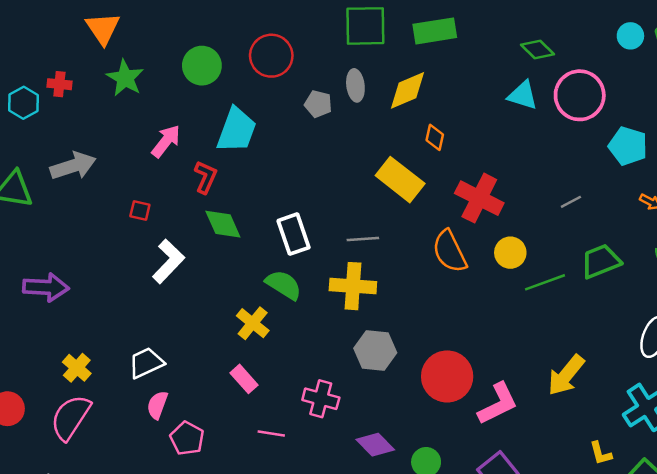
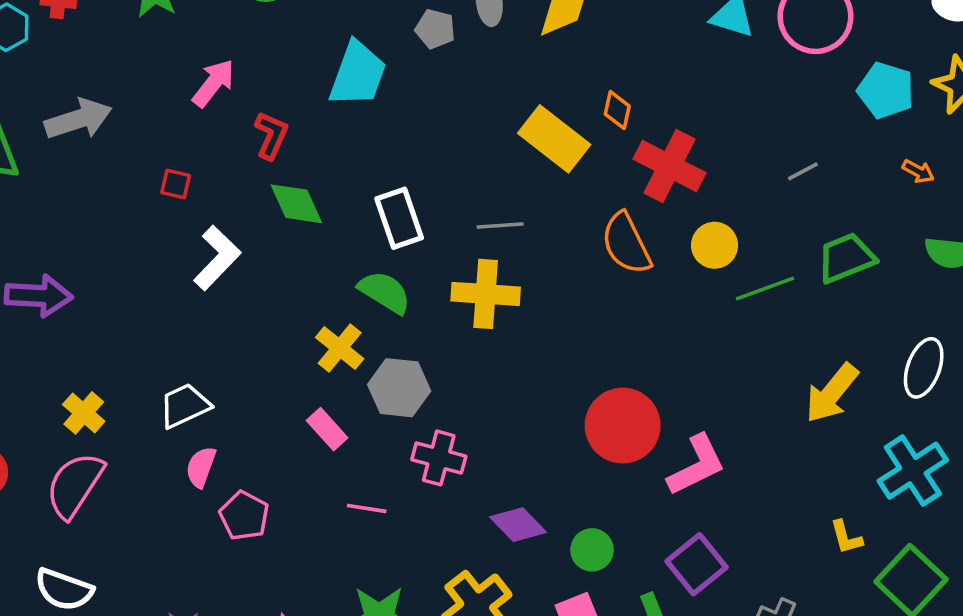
cyan trapezoid: (237, 130) -> (358, 74), moved
orange diamond: (435, 137) -> (617, 110), moved
gray hexagon: (375, 350) -> (399, 388), moved
yellow arrow: (566, 375) -> (832, 393), moved

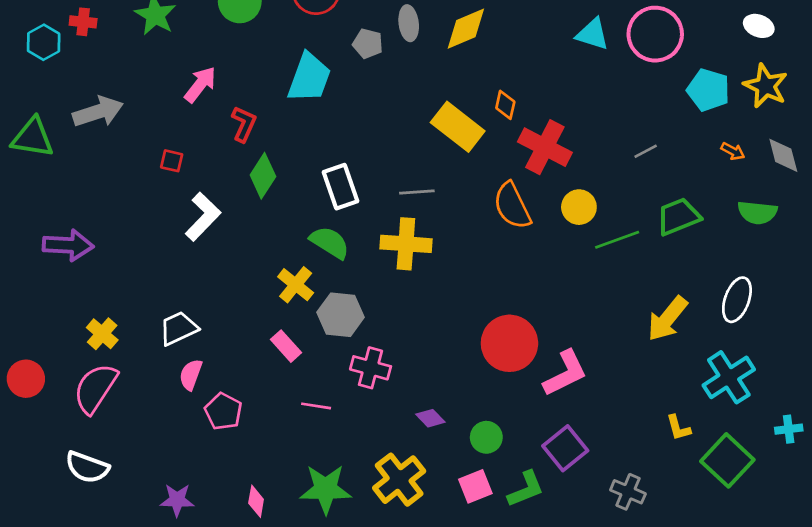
green diamond: (296, 204) -> (263, 176), turned 57
purple diamond: (518, 525) -> (430, 418), size x0.7

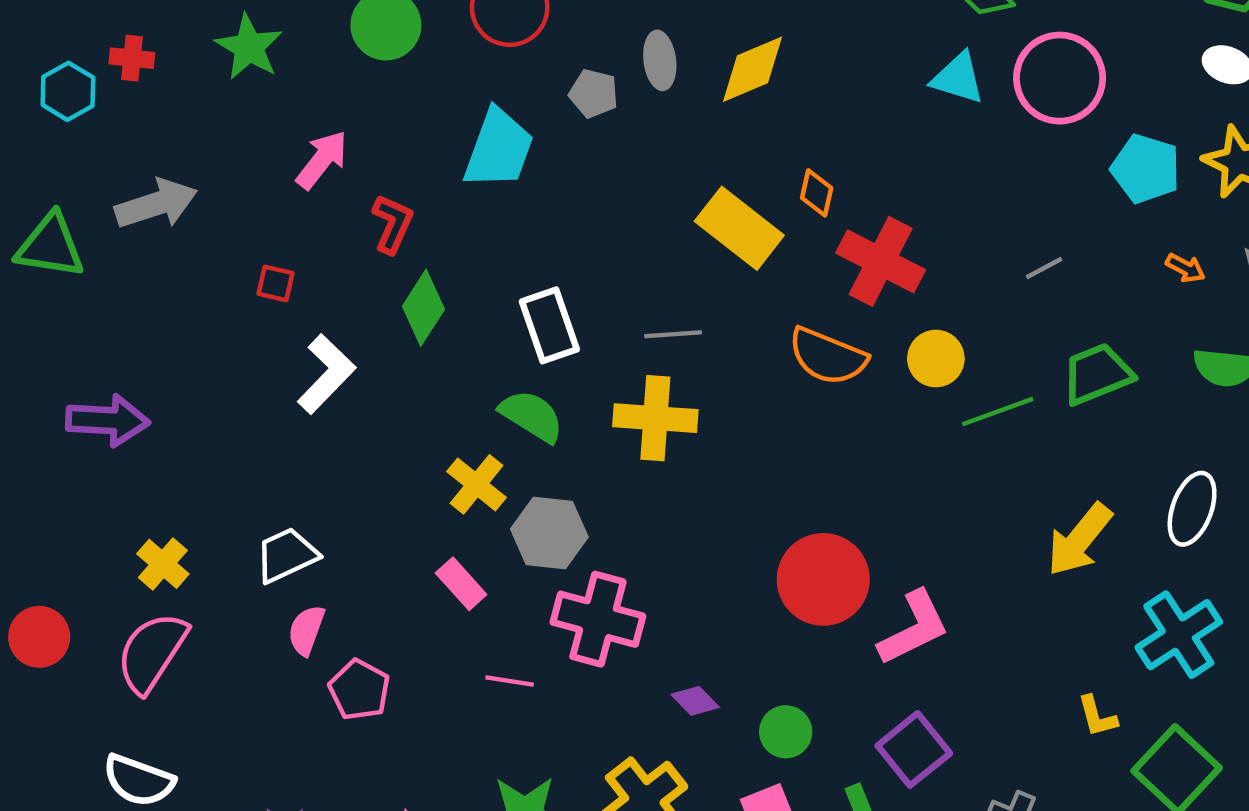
orange semicircle: (512, 206) -> (828, 356), turned -42
pink cross: (371, 368) -> (598, 619), size x1.4

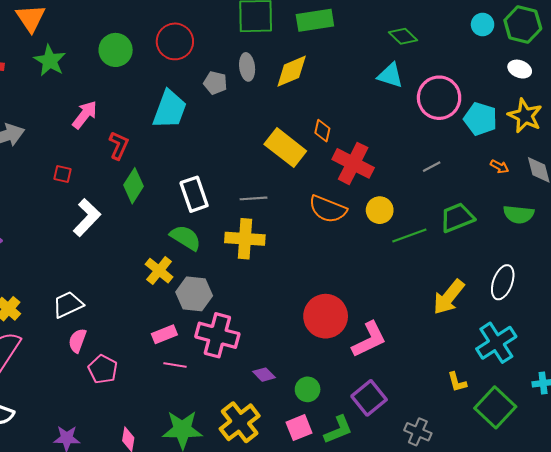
pink circle: (1060, 78) -> (439, 98), moved
pink rectangle: (461, 584) -> (164, 334), moved, turned -70

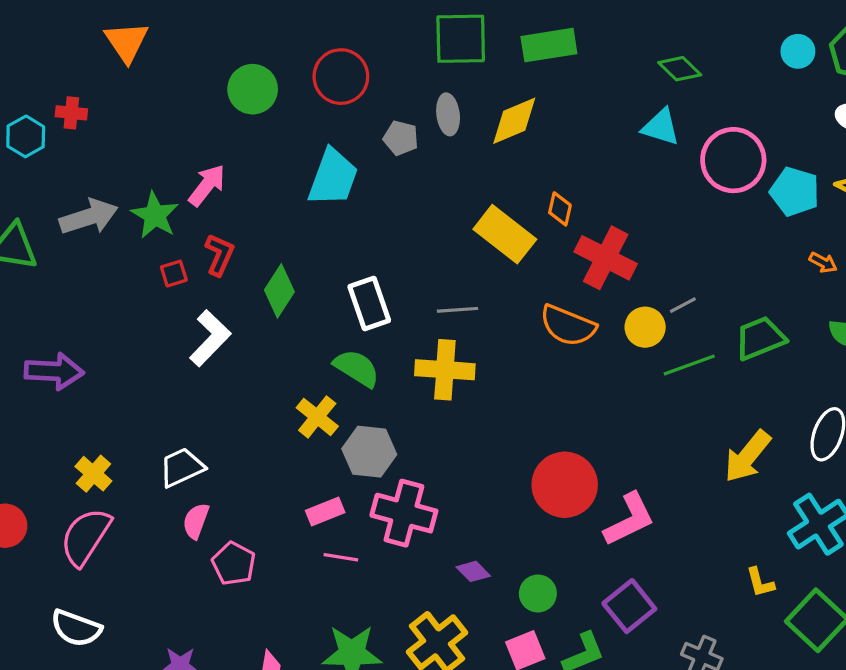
green star: (50, 61) -> (155, 215), moved
red L-shape: (119, 145) -> (220, 255), moved
gray line: (432, 167) -> (683, 305), moved
red square: (63, 174) -> (174, 274), turned -30

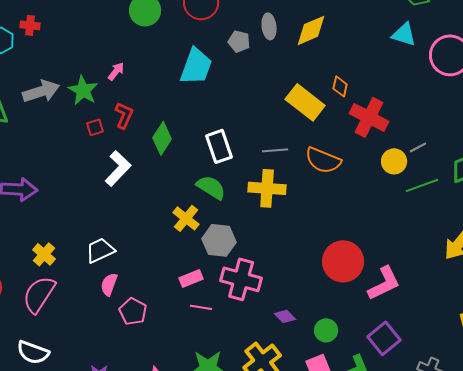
pink arrow: (207, 185) -> (116, 71), size x0.7
orange semicircle: (568, 326) -> (323, 160), moved

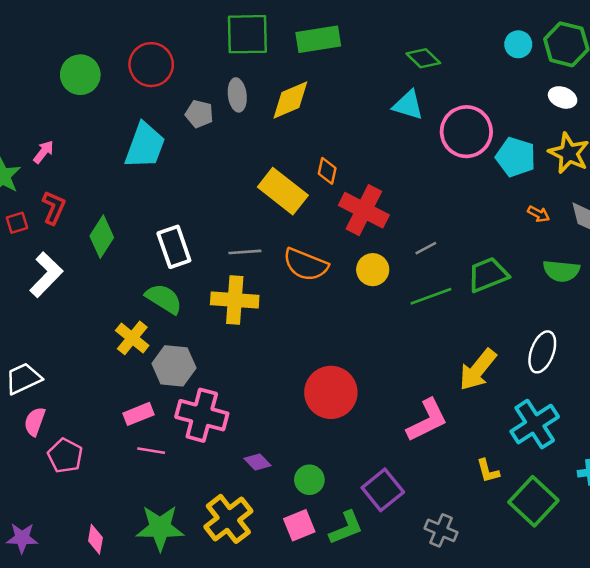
yellow circle: (394, 161) -> (373, 270), moved
pink L-shape: (384, 283) -> (427, 420), moved

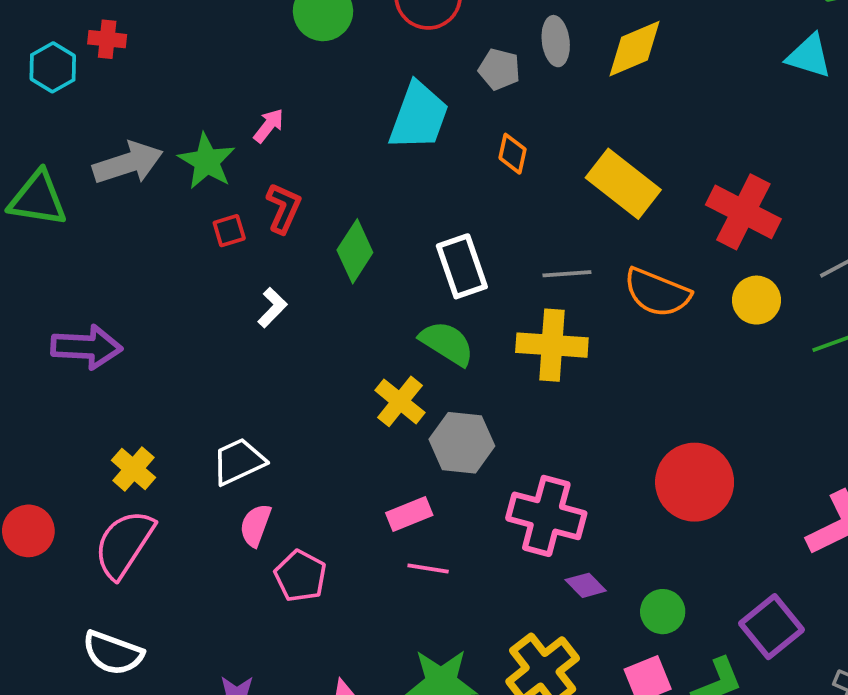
orange diamond: (327, 171) -> (513, 154), moved
white L-shape: (46, 275) -> (272, 308), size x0.6
pink cross: (202, 415) -> (546, 516), moved

